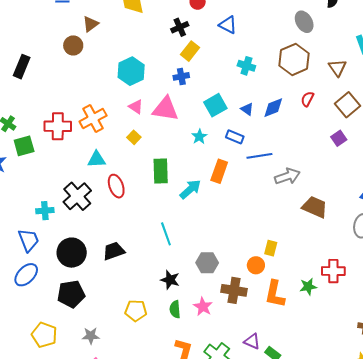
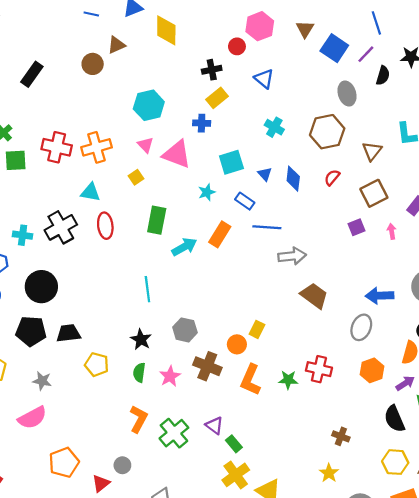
blue diamond: (273, 108) -> (293, 179), turned -75
black trapezoid: (114, 251) -> (68, 333), moved

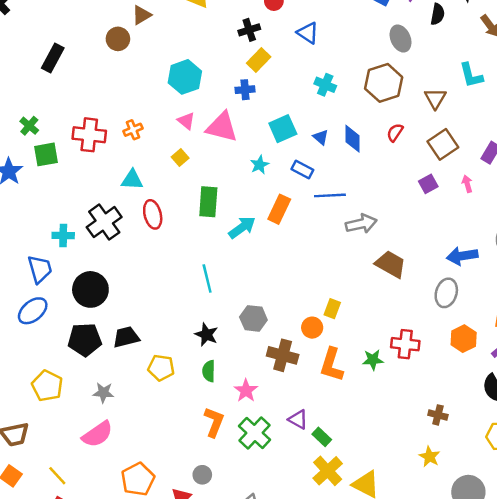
orange cross: (96, 147) -> (133, 130), size x0.6
pink star: (170, 376) -> (246, 391), moved

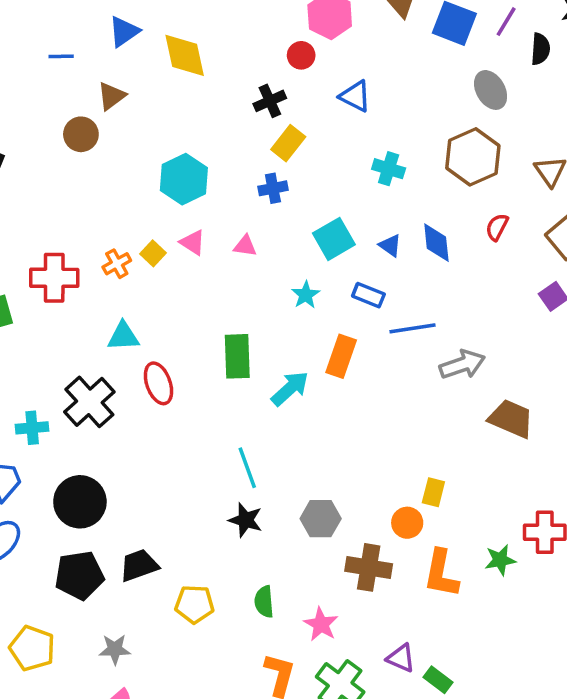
pink triangle: (222, 127) -> (245, 246), size x0.5
yellow square: (180, 158) -> (153, 253), moved
black star: (206, 335) -> (246, 520), moved

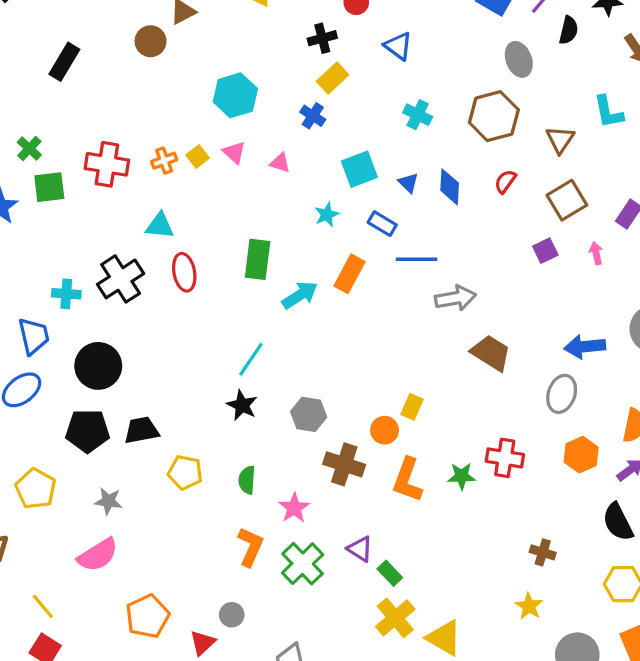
blue cross: (273, 188) -> (313, 116), turned 35
cyan line: (247, 468) -> (251, 359), turned 45

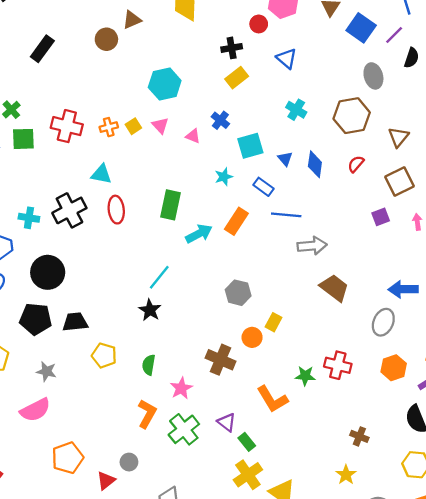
blue cross: (313, 116) -> (220, 120), moved
gray hexagon: (309, 414) -> (238, 293), moved
orange L-shape: (407, 480) -> (272, 399), moved, turned -56

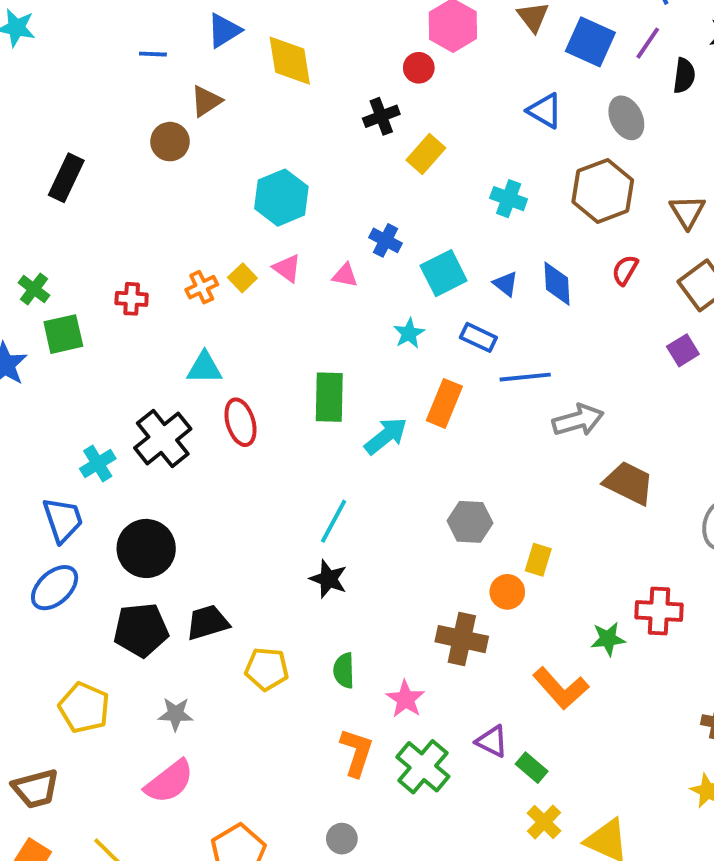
blue triangle: (287, 58) -> (545, 111), moved
yellow rectangle: (237, 78) -> (426, 154), moved
red cross: (67, 126) -> (132, 299), size x0.6
cyan cross: (29, 218) -> (98, 464), turned -30
yellow cross: (248, 475) -> (544, 822), size x0.7

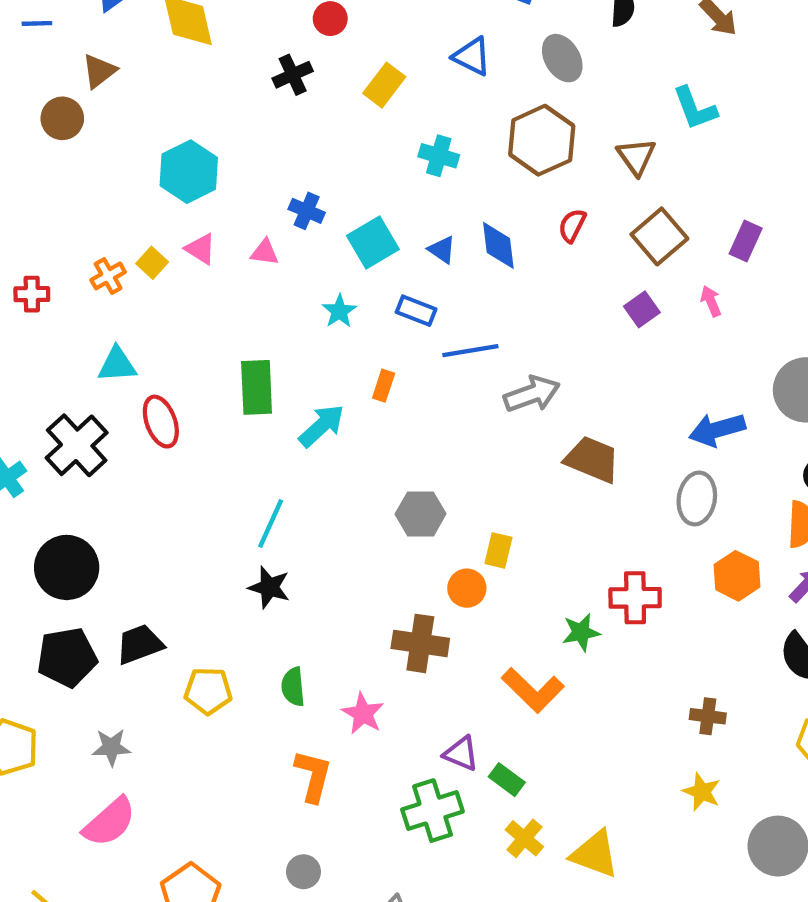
yellow rectangle: (426, 154) -> (384, 85), moved
orange rectangle: (444, 403) -> (384, 386), size x0.6
green cross: (423, 767) -> (432, 811), moved, turned 36

